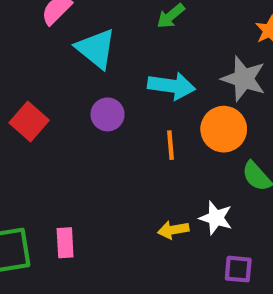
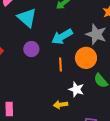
cyan arrow: (172, 86) -> (62, 37), turned 140
white star: (216, 218) -> (76, 89), moved

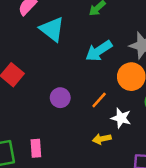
purple circle: (31, 49) -> (60, 98), moved
orange line: (61, 65) -> (99, 100), moved, turned 48

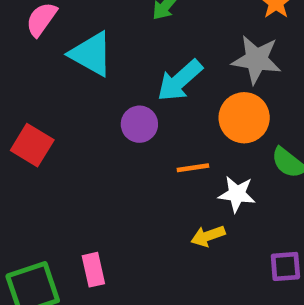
purple circle: (60, 98) -> (139, 124), moved
orange line: (99, 100) -> (193, 168), turned 48

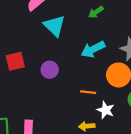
purple circle: (139, 124) -> (50, 70), moved
red square: (32, 145) -> (15, 61), turned 30

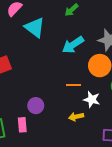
purple circle: (50, 70) -> (36, 106), moved

